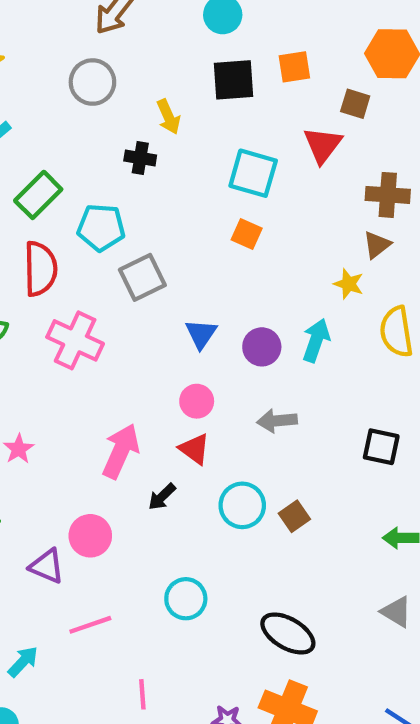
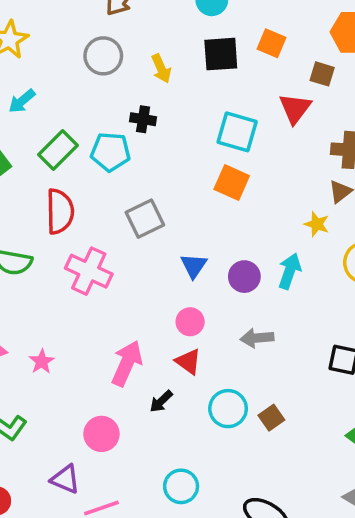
orange square: (294, 67) -> (271, 43), turned 32
yellow arrow: (168, 117) -> (161, 69), moved
cyan pentagon: (101, 227) -> (110, 152), moved
orange square: (247, 234) -> (232, 182), size x1.4
purple triangle: (47, 566) -> (65, 479), moved

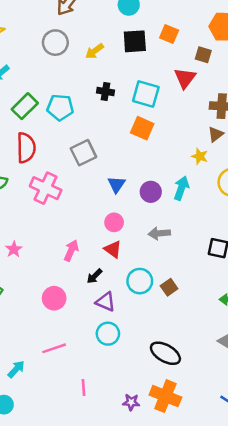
yellow arrow: (161, 69) -> (94, 51), turned 78
black cross: (143, 119) -> (105, 91), moved
pink arrow: (127, 363) -> (71, 251), size x0.7
purple triangle: (65, 479) -> (105, 302), moved

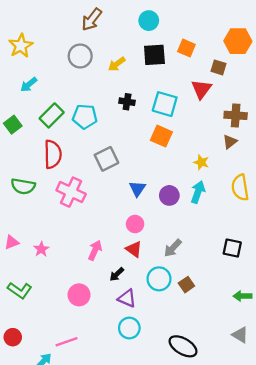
yellow star: (200, 156) -> (201, 162), moved
gray arrow: (159, 233) -> (173, 248), moved, turned -42
pink line: (54, 348) -> (66, 342), moved

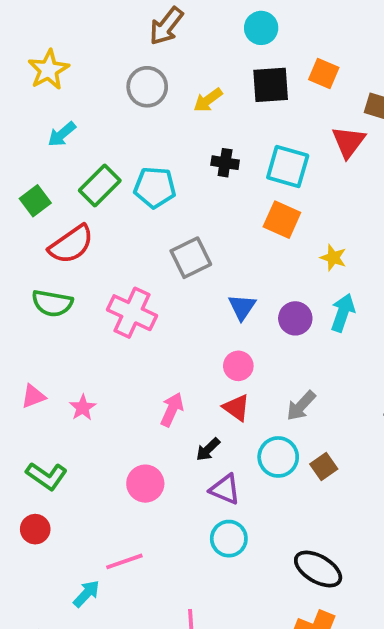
red semicircle: (53, 154) -> (71, 244), moved, turned 56
yellow star: (201, 162) -> (333, 258), moved
red circle: (13, 337) -> (35, 529), moved

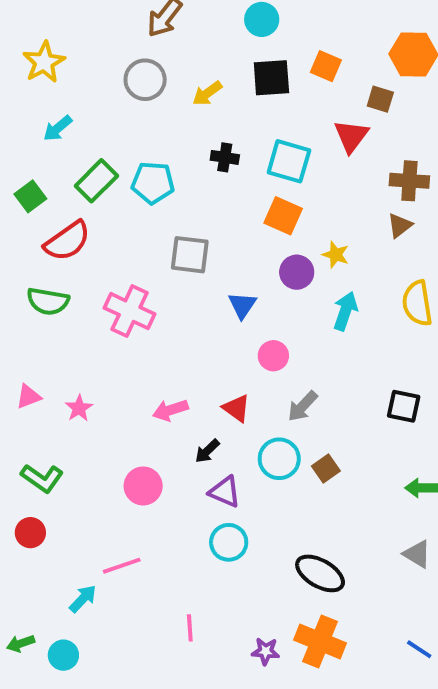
gray square: (191, 258) -> (190, 255), turned 33
purple circle: (295, 318) -> (297, 272), moved
pink circle: (238, 366) -> (273, 356), moved
pink arrow: (172, 410) -> (170, 410), turned -132

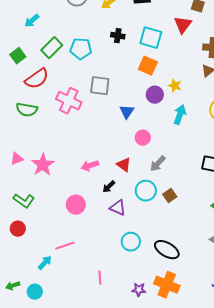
pink cross: (130, 311) -> (69, 101), moved
pink star: (79, 408) -> (43, 165), size x1.6
cyan circle: (229, 542) -> (131, 242), moved

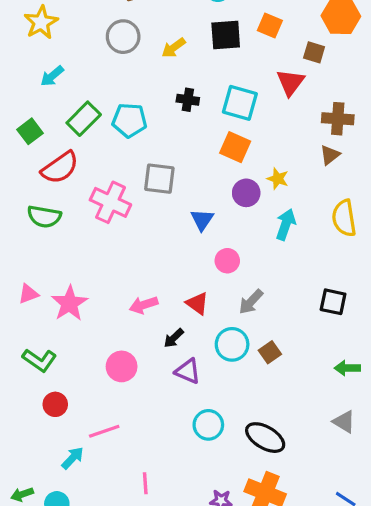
red circle: (18, 229) -> (55, 404), moved
pink line: (100, 278) -> (145, 483), moved

